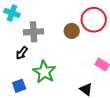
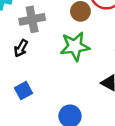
green star: (44, 72) -> (75, 46), moved, turned -30

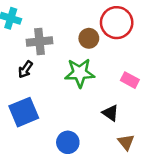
blue square: (23, 91) -> (24, 112), size x1.6

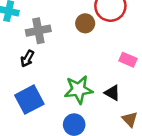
green star: (80, 73) -> (79, 90), moved

